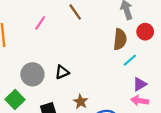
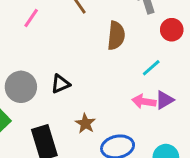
brown semicircle: (120, 39) -> (116, 36), moved
pink arrow: (140, 101) -> (144, 101), moved

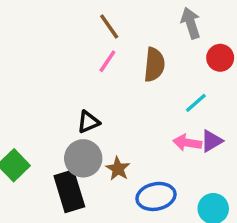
pink line: (31, 18) -> (107, 61), moved
gray circle: (21, 87) -> (83, 158), moved

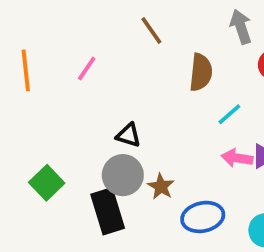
pink line: (107, 61) -> (87, 69), moved
cyan line: (196, 103) -> (229, 114), moved
black triangle: (88, 122) -> (129, 135), turned 40

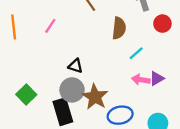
brown star: (161, 187) -> (95, 97), size x1.6

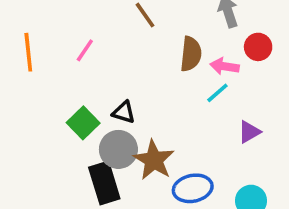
pink arrow: (141, 80) -> (225, 66), moved
green square: (26, 95) -> (83, 123), moved

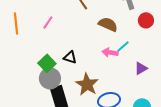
brown semicircle: (191, 54) -> (108, 24), turned -72
pink arrow: (225, 66) -> (110, 52), moved
gray circle: (118, 149) -> (50, 78), moved

